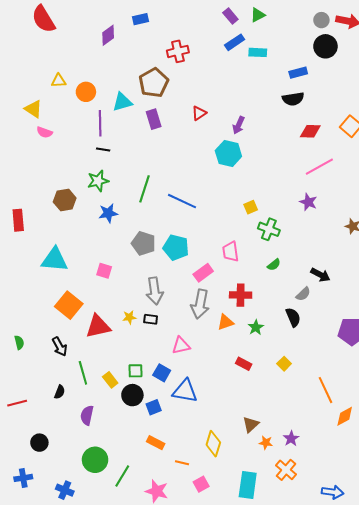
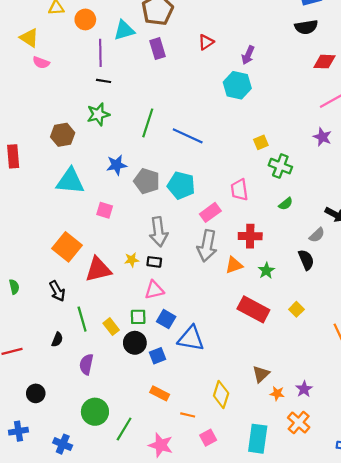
blue star: (108, 213) -> (117, 165), moved
cyan triangle: (55, 260) -> (70, 181), moved
pink triangle: (181, 346) -> (154, 290), moved
red rectangle: (244, 364) -> (253, 309), size x1.8

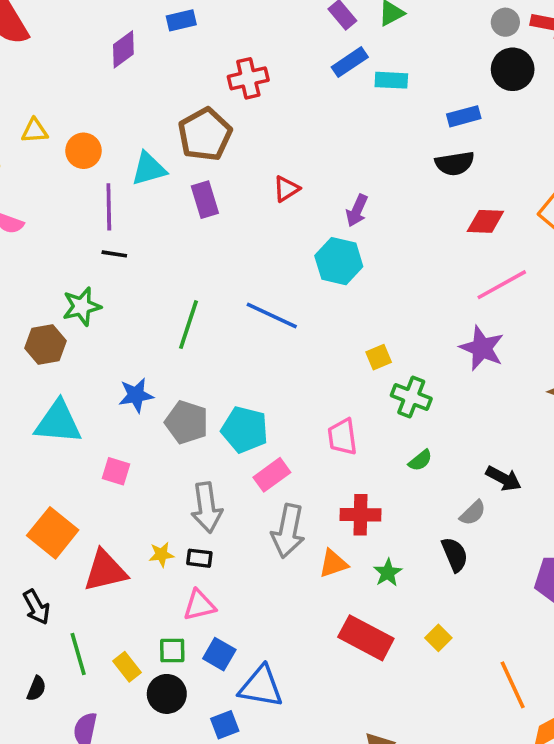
green star: (98, 114) -> (82, 306), moved
blue line: (188, 136) -> (272, 316), moved
purple star: (322, 137) -> (482, 348), size x1.4
pink rectangle: (210, 212) -> (272, 475), moved
blue square: (157, 356) -> (225, 725), moved

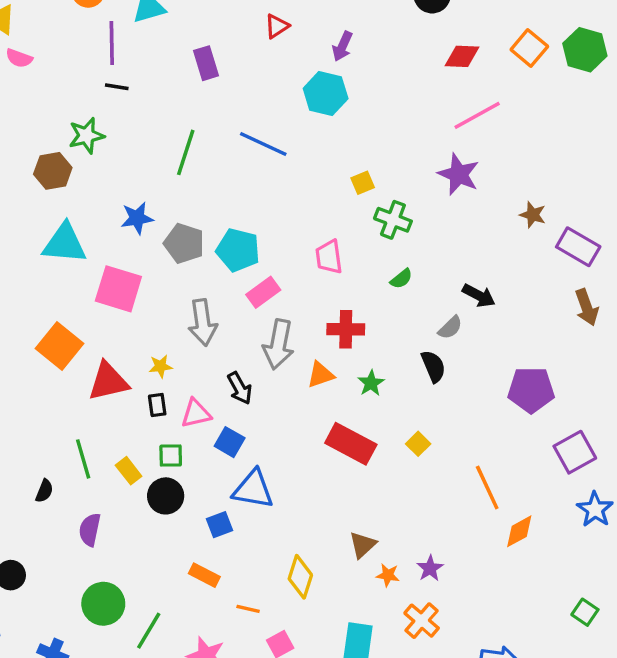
purple rectangle: (205, 200) -> (206, 63), moved
pink square: (116, 471) -> (118, 289), size x1.8
black rectangle: (199, 558) -> (157, 405), moved, turned 75
black arrow: (36, 607) -> (240, 388), moved
blue square: (219, 654) -> (230, 442), moved

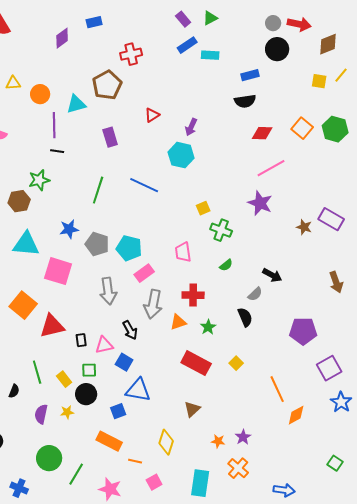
purple rectangle: (578, 247) -> (331, 219), moved
yellow star: (161, 366) -> (67, 412), moved
brown triangle: (363, 545) -> (192, 409), moved
orange rectangle: (204, 575) -> (109, 441), size x1.4

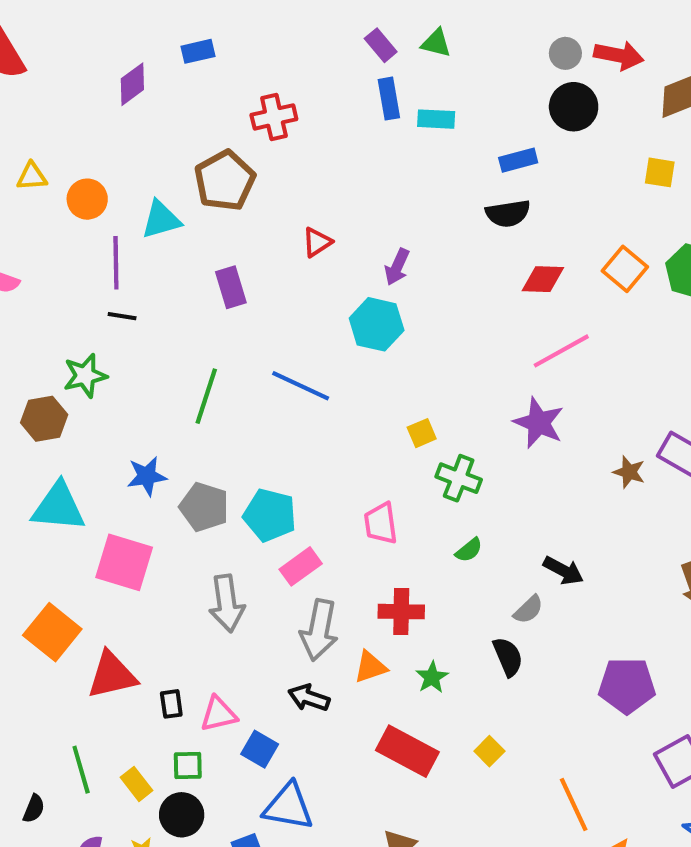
green triangle: (210, 18) -> (436, 43), turned 42
blue rectangle: (187, 45) -> (389, 99), turned -66
black arrow: (130, 330) -> (309, 698), moved, turned 138

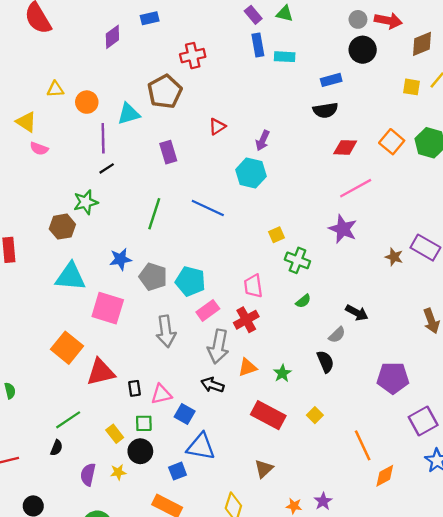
black line: (122, 316) -> (107, 168), turned -42
red cross: (401, 612) -> (246, 320), moved, turned -30
green line: (81, 770) -> (68, 420), moved, turned 72

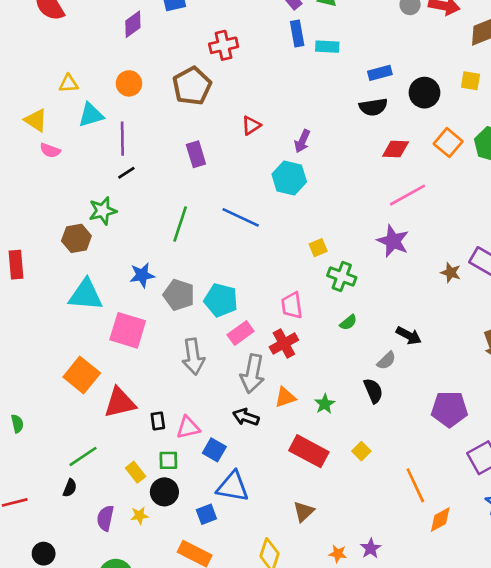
black circle: (363, 50) -> (424, 93), moved
orange circle: (87, 102) -> (129, 83), moved
cyan triangle: (129, 114) -> (91, 115), moved

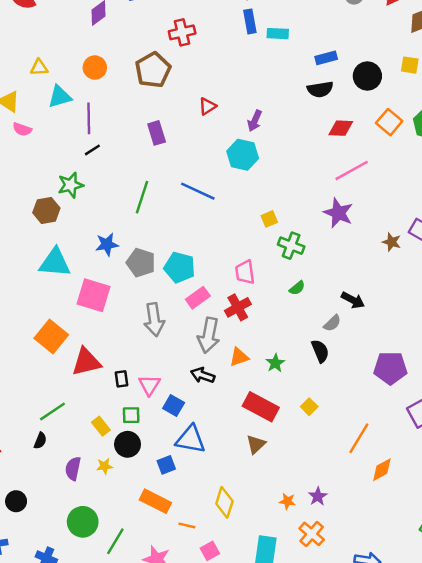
pink triangle: (188, 428) -> (149, 385), turned -45
orange line: (415, 485) -> (359, 438), turned 56
brown triangle: (304, 512) -> (256, 444), moved

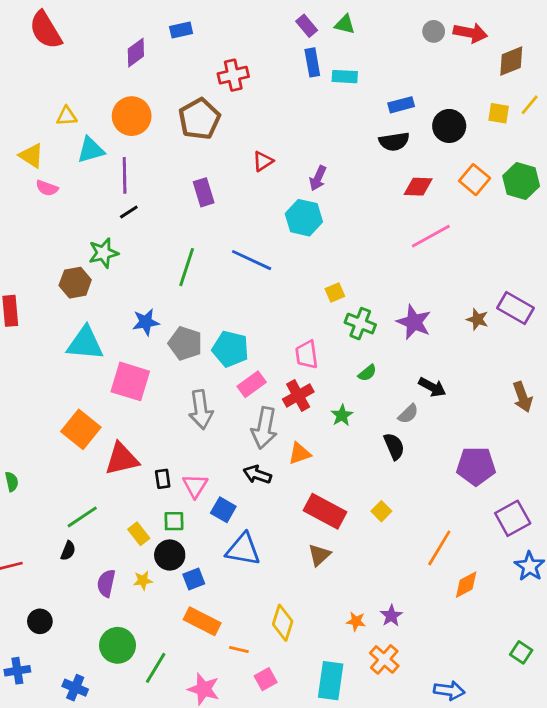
orange circle: (95, 68) -> (132, 116), size x1.4
purple star: (338, 213) -> (414, 322), moved
green star: (275, 363) -> (342, 415), moved
blue square: (166, 465) -> (194, 579), moved

